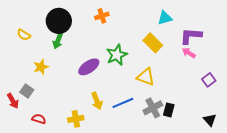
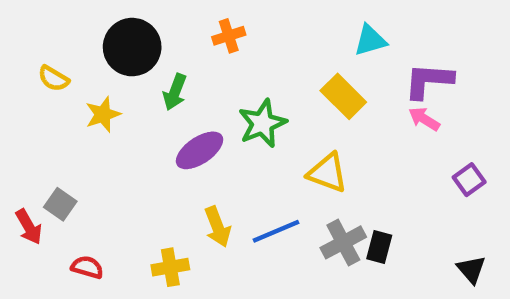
green arrow: (58, 41) -> (175, 92), moved
yellow star: (41, 67) -> (103, 114), moved

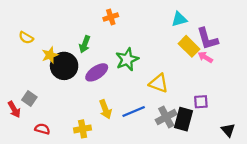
black circle: (132, 47) -> (64, 66), moved
purple L-shape: (429, 81) -> (207, 39), turned -110
yellow rectangle: (343, 96) -> (189, 46), moved
purple square: (469, 180) -> (201, 102), moved, turned 32
black rectangle: (379, 247) -> (184, 119), size x1.5

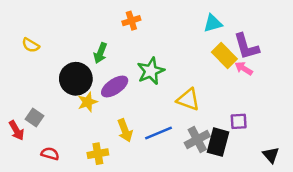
yellow star: (50, 55) -> (87, 102), moved

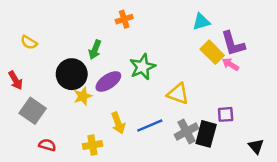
gray square: (35, 117) -> (33, 111), size x1.5
red arrow: (16, 130) -> (16, 80), moved

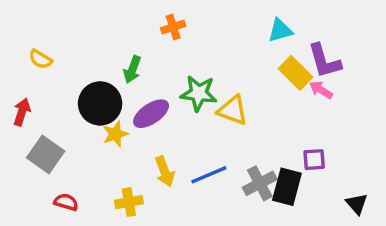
green star: (143, 67) -> (199, 93), turned 30
red arrow: (16, 80) -> (22, 112), turned -132
yellow triangle: (178, 94) -> (233, 110), moved

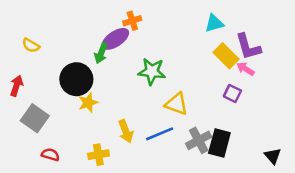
yellow triangle: (233, 110) -> (177, 104), moved
purple ellipse: (151, 114) -> (115, 39), moved
purple square: (314, 160) -> (232, 94), moved, turned 30

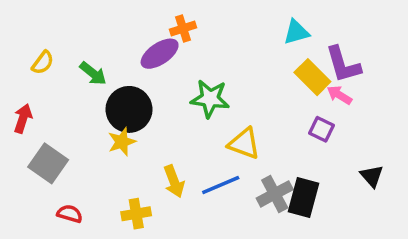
yellow semicircle: (31, 45) -> (43, 63), turned -84
green arrow: (101, 53) -> (93, 73), moved, turned -72
black circle: (76, 79) -> (129, 109), moved
black triangle: (273, 156) -> (372, 176), moved

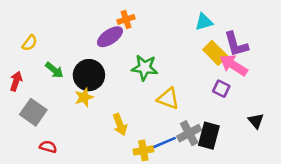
green arrow: (93, 73) -> (54, 70), moved
pink arrow: (339, 95) -> (234, 65), size x1.6
blue line: (221, 185) -> (163, 143), moved
yellow cross: (136, 214) -> (143, 150), moved

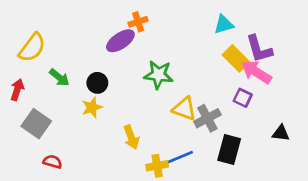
yellow semicircle: (30, 43) -> (32, 48), size x1.6
black circle: (89, 75) -> (97, 83), size x0.6
black triangle: (256, 121) -> (281, 133), turned -42
gray cross: (189, 133) -> (207, 118), moved

